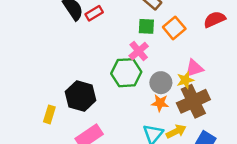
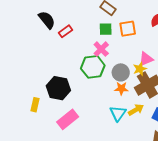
red rectangle: (94, 13) -> (66, 31), moved
orange square: (174, 28) -> (128, 29), turned 36

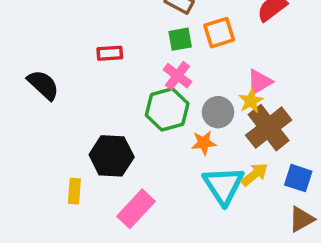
black semicircle: (47, 20) -> (43, 85), moved
red rectangle: (66, 31) -> (110, 53), turned 40
orange star: (121, 88) -> (204, 143), moved
cyan triangle: (118, 113) -> (223, 185), size x1.4

